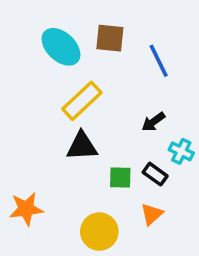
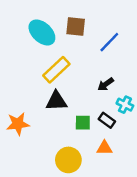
blue line: (159, 61) -> (109, 42), turned 70
orange star: (26, 209) -> (18, 124), moved
orange triangle: (152, 214) -> (104, 148), turned 42

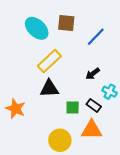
orange star: (18, 124) -> (16, 109), turned 30
orange triangle: (104, 148) -> (92, 130), size x1.5

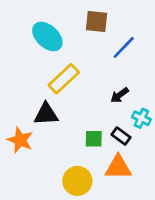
brown square: (66, 23) -> (96, 22), moved
black triangle: (49, 88) -> (46, 114), moved

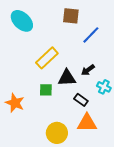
cyan ellipse: (47, 37) -> (22, 21), moved
black triangle: (46, 114) -> (67, 78), moved
black rectangle: (121, 136) -> (81, 100), moved
green square: (94, 139) -> (46, 90), moved

